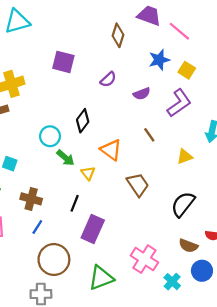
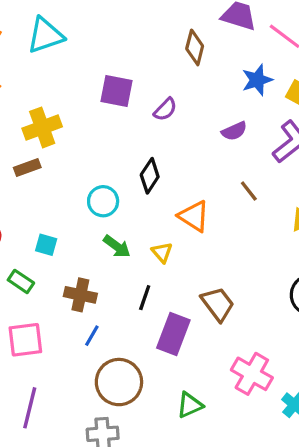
purple semicircle: (108, 79) -> (165, 109), moved
green arrow: (65, 158) -> (117, 246), moved
brown trapezoid: (138, 185) -> (218, 304), moved
green triangle: (101, 278) -> (190, 405), size x0.7

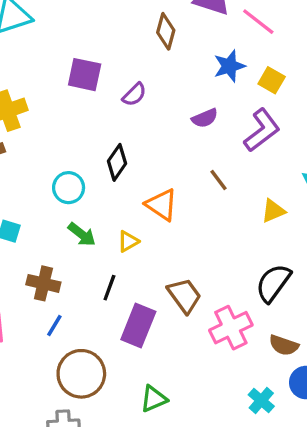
yellow triangle: (162, 252) -> (128, 241), turned 40
pink cross: (252, 374) -> (231, 328), moved, turned 33

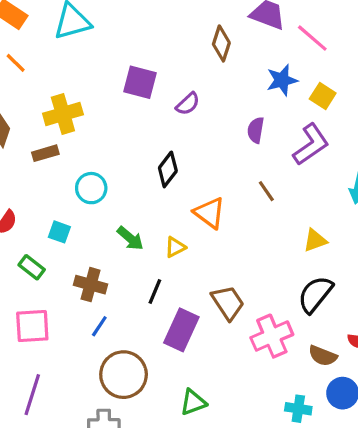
purple semicircle: (205, 118) -> (256, 130), turned 120
cyan circle: (69, 188) -> (91, 188), moved
yellow triangle: (273, 211) -> (315, 240), moved
cyan cross: (261, 401) -> (298, 409), turned -35

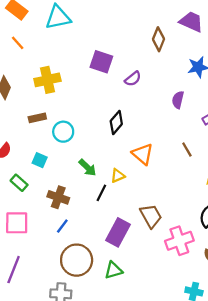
brown rectangle: (45, 153) -> (37, 118), moved
brown line: (266, 191) -> (187, 150), moved
black line: (155, 292) -> (101, 193), moved
green triangle: (193, 402) -> (113, 270), moved

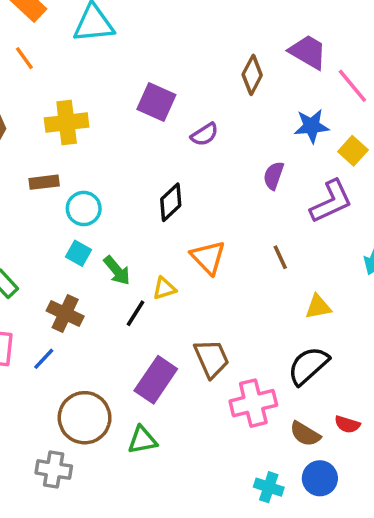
cyan square: (40, 160) -> (79, 253), moved
blue line: (62, 226) -> (44, 359), moved

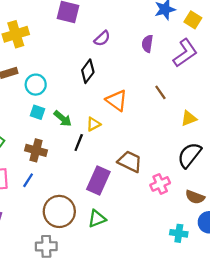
purple semicircle: (204, 134) -> (102, 38), moved
brown trapezoid: (211, 359) -> (130, 162), turned -30
pink cross: (253, 403) -> (160, 184), size x0.7

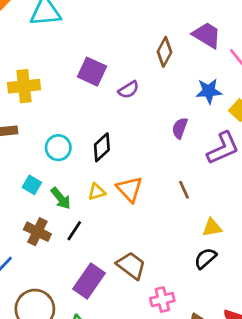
purple semicircle: (102, 38) -> (129, 90), moved
cyan circle: (36, 85) -> (58, 148), moved
yellow triangle: (93, 124) -> (97, 192), moved
brown cross: (36, 150) -> (37, 232), moved
black semicircle: (189, 155) -> (205, 258), moved, size x0.7

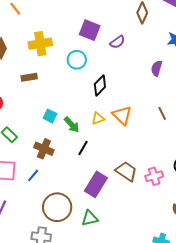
cyan circle: (58, 148) -> (77, 60), moved
brown cross: (37, 232) -> (44, 149), moved
pink cross: (162, 300) -> (154, 176), moved

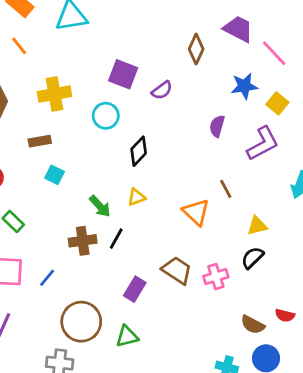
orange triangle: (122, 115) -> (196, 212), moved
cyan square: (50, 116) -> (55, 175), moved
brown cross: (44, 149) -> (83, 241), moved, turned -30
purple rectangle: (96, 184) -> (135, 289), size x0.7

